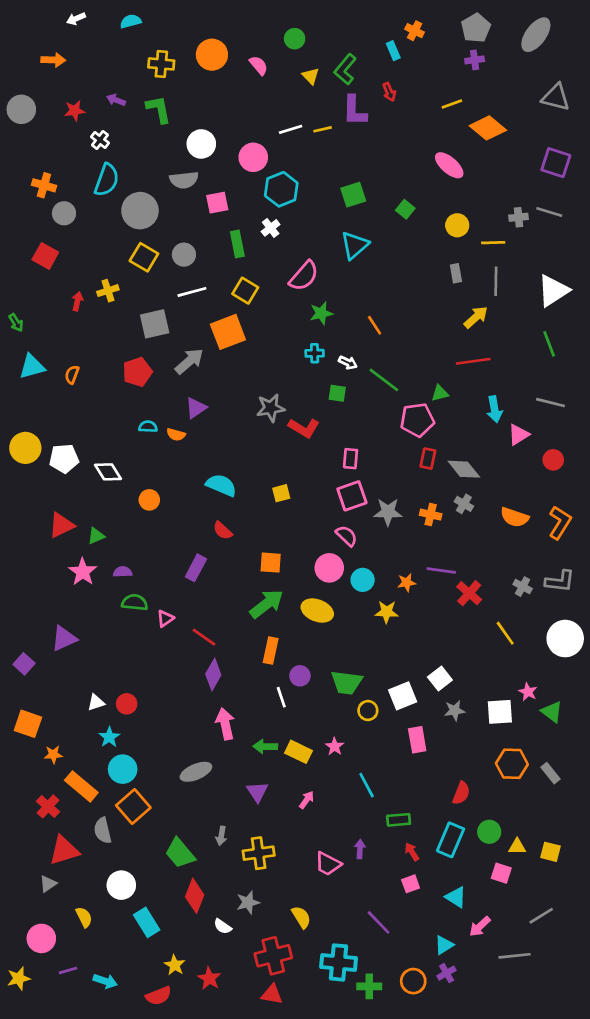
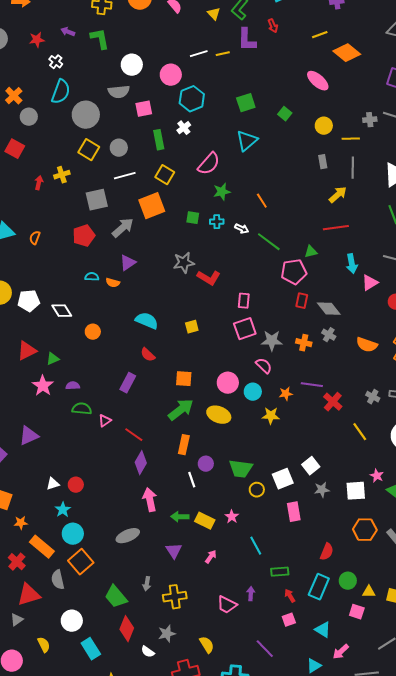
orange cross: (44, 185) -> (14, 96), turned 30
green square: (337, 393) -> (193, 218), moved
pink semicircle: (347, 536) -> (264, 366), moved

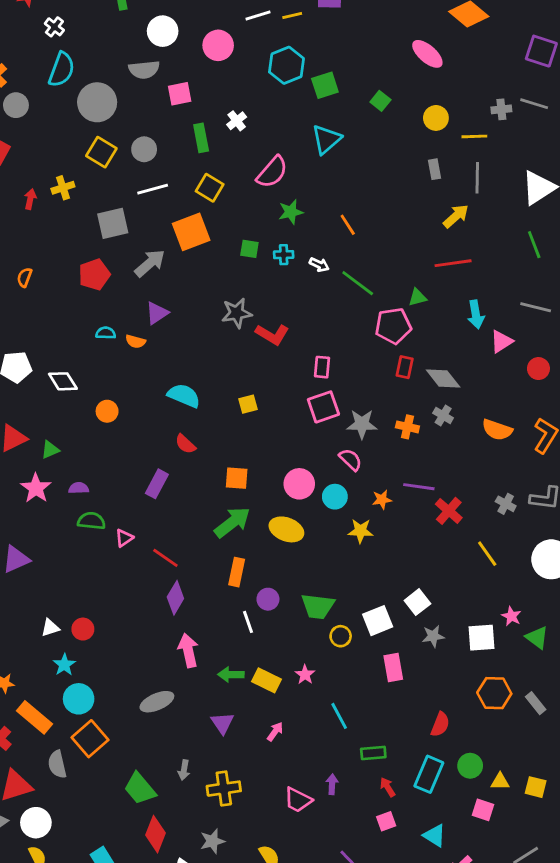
cyan hexagon: (192, 99) -> (286, 65), moved
white circle: (72, 621) -> (36, 823), moved

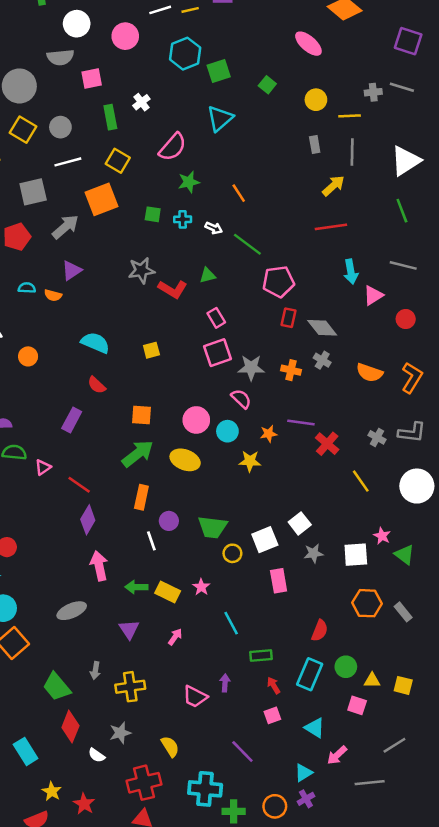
green triangle: (417, 297) -> (207, 275), moved
pink rectangle: (322, 367) -> (216, 318), turned -36

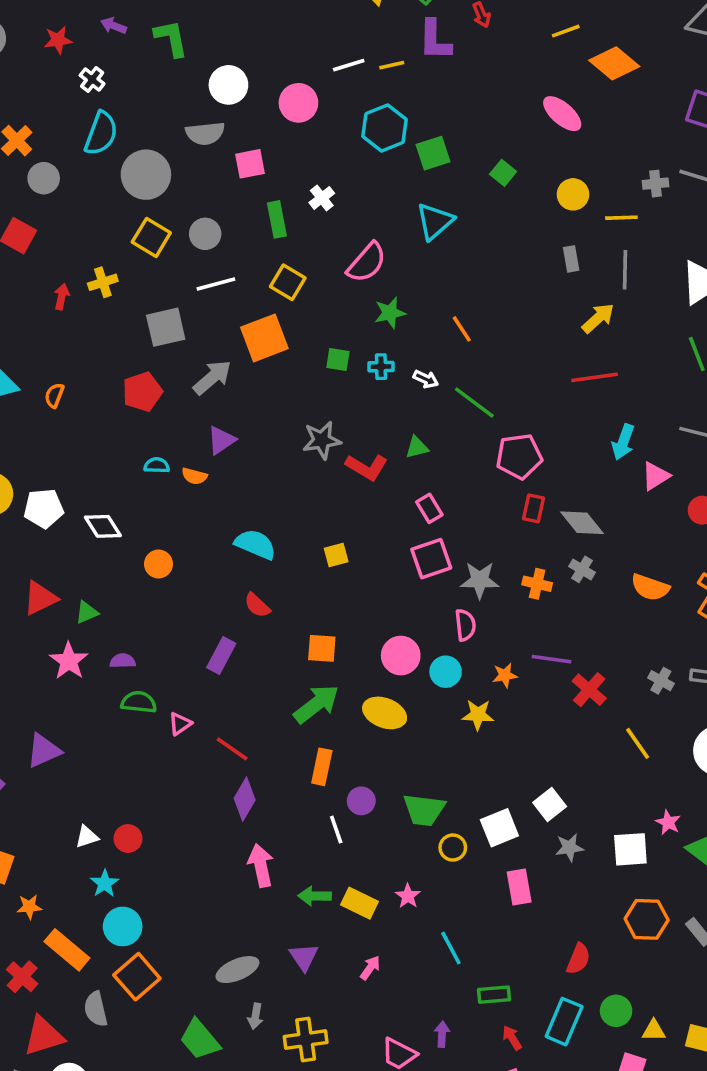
cyan arrow: (351, 272) -> (623, 442), turned 30
pink semicircle: (241, 399) -> (465, 625), turned 40
gray ellipse: (72, 611) -> (237, 970), moved

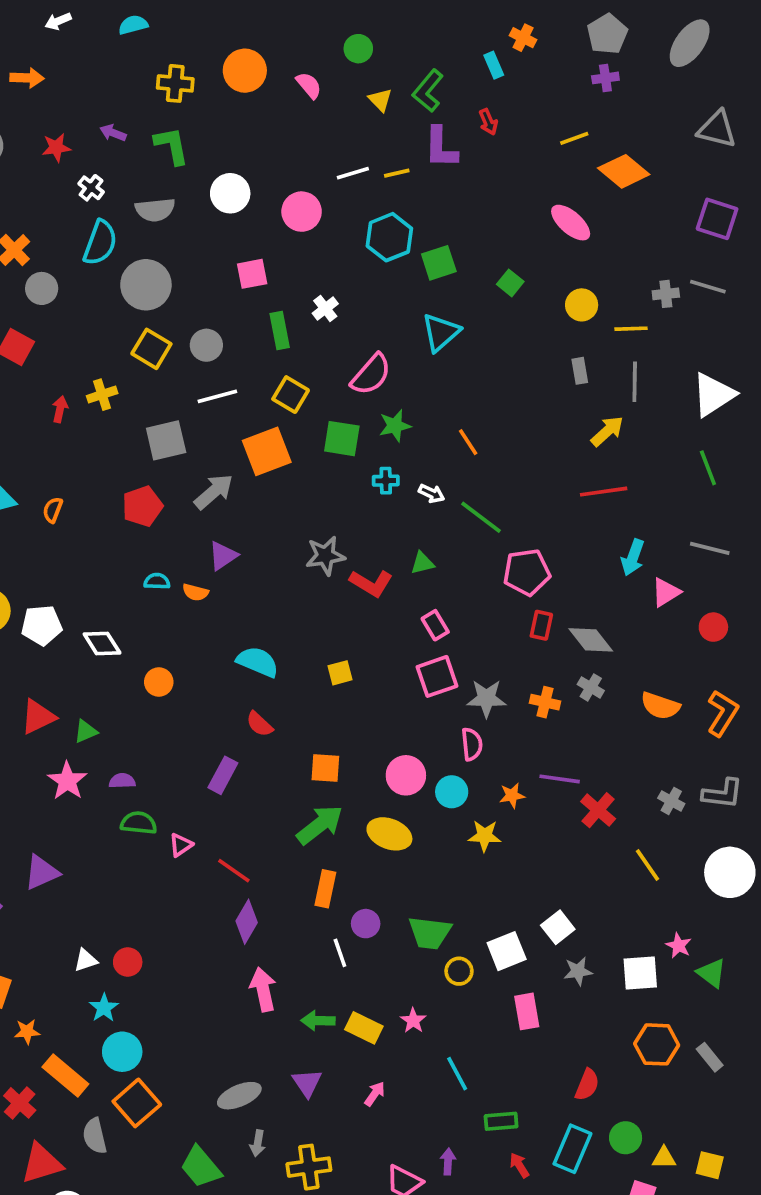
gray semicircle: (205, 133) -> (155, 210), moved
green square: (338, 359) -> (342, 439), moved, size x1.5

